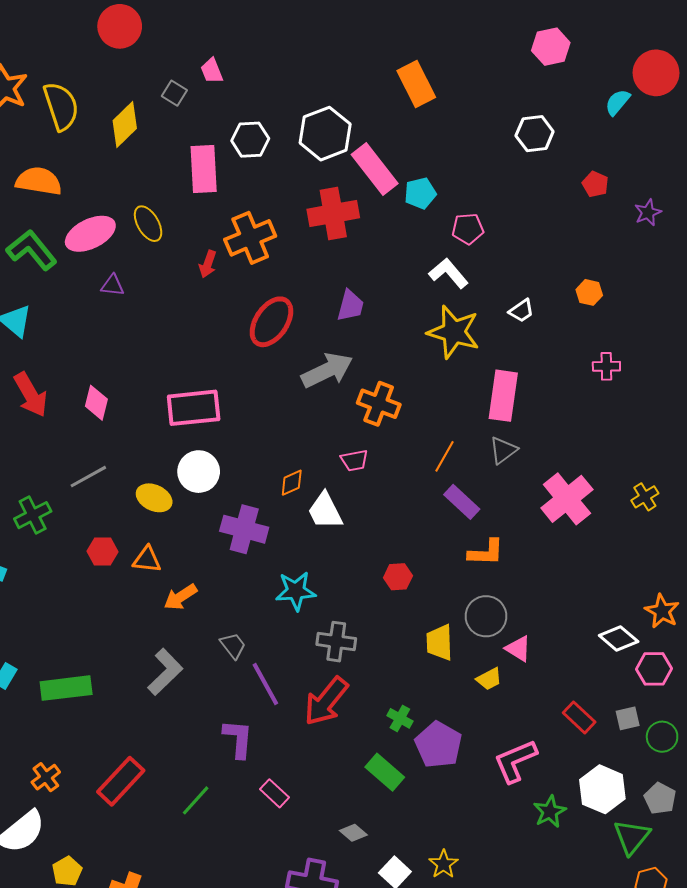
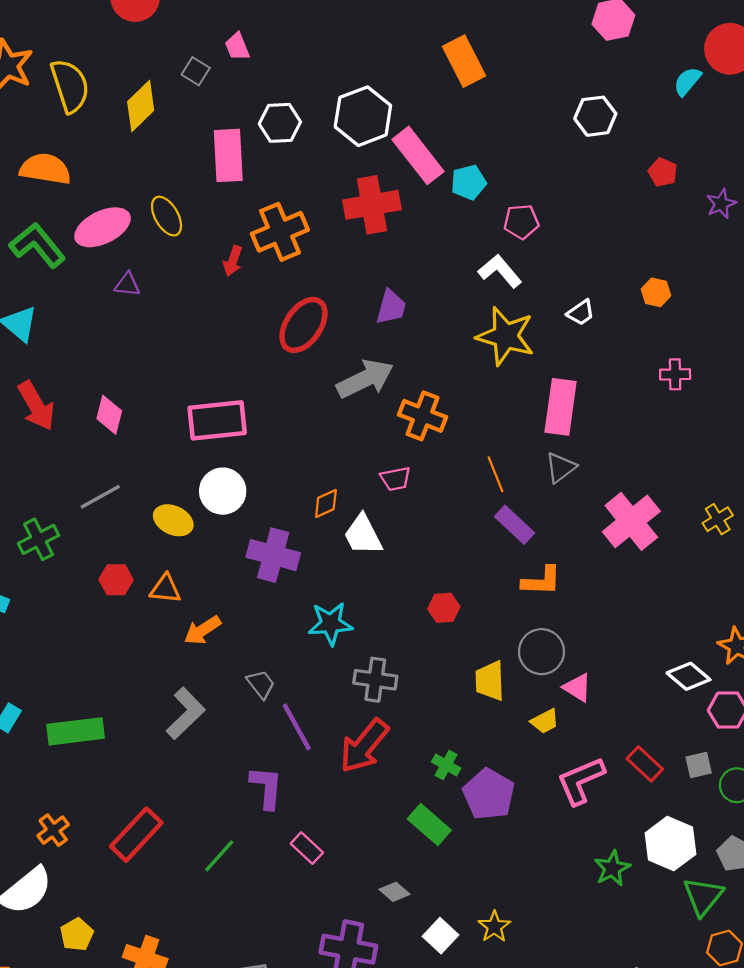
orange line: (445, 456) -> (495, 474), turned -52
pink L-shape: (515, 761) -> (581, 781), moved

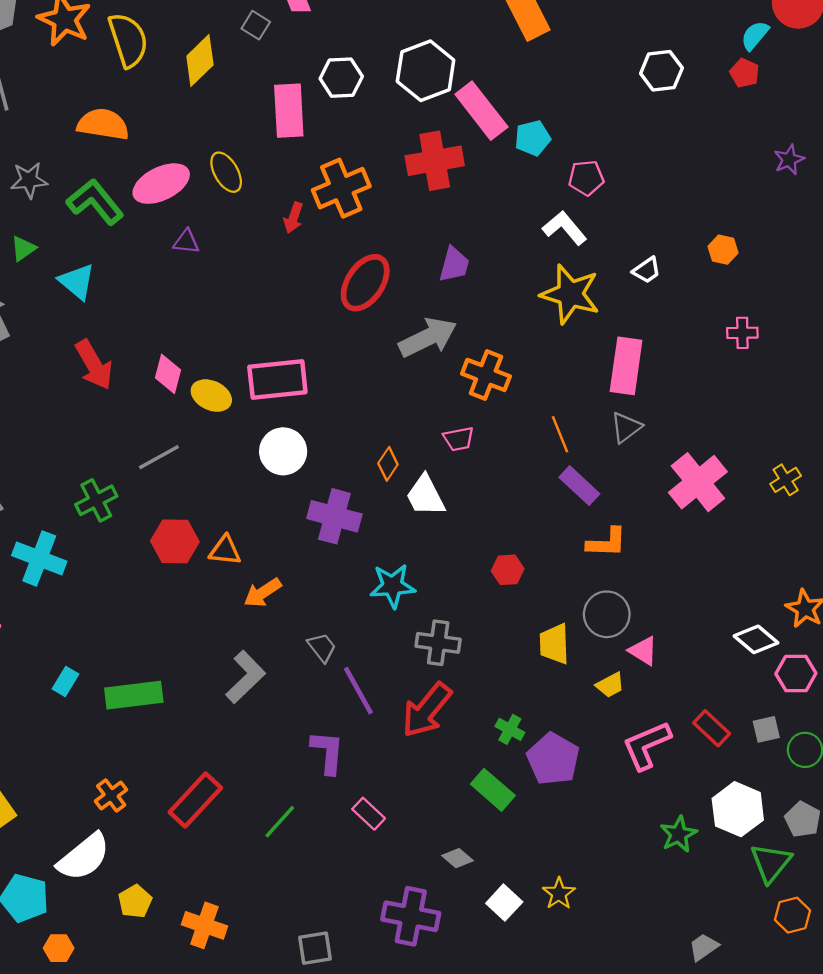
red pentagon: (663, 172) -> (745, 73), moved
orange diamond: (326, 503) -> (388, 464), turned -32
yellow ellipse: (173, 520) -> (211, 396), moved
red hexagon: (116, 580) -> (175, 541), size x1.4

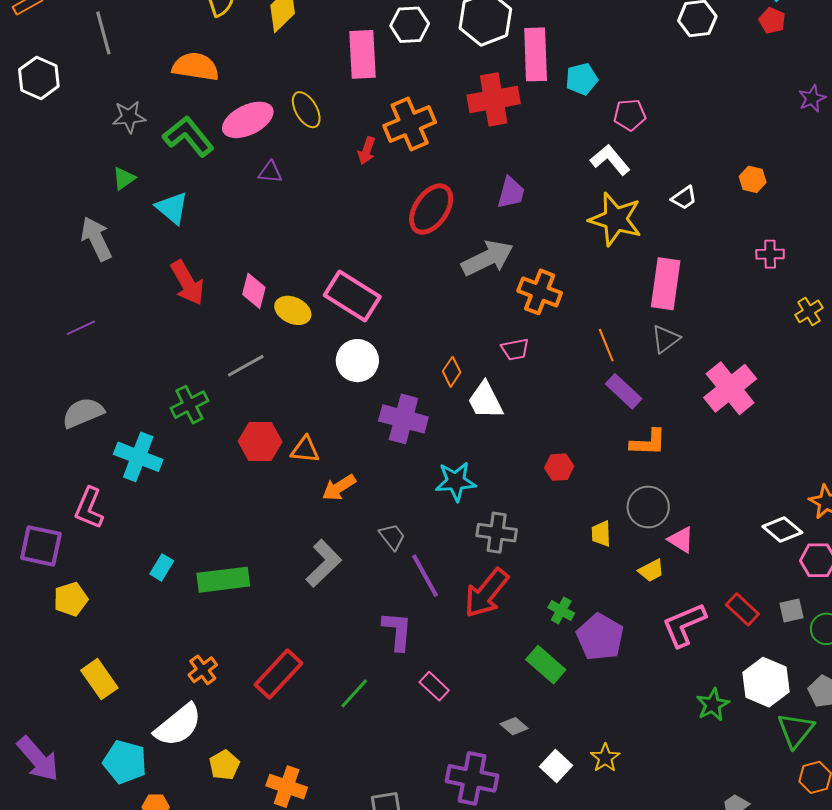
pink rectangle: (481, 111) -> (536, 54), turned 36
pink rectangle: (277, 380) -> (352, 296), turned 38
yellow cross: (786, 480) -> (809, 311), moved
yellow trapezoid: (554, 644) -> (601, 534), size x0.7

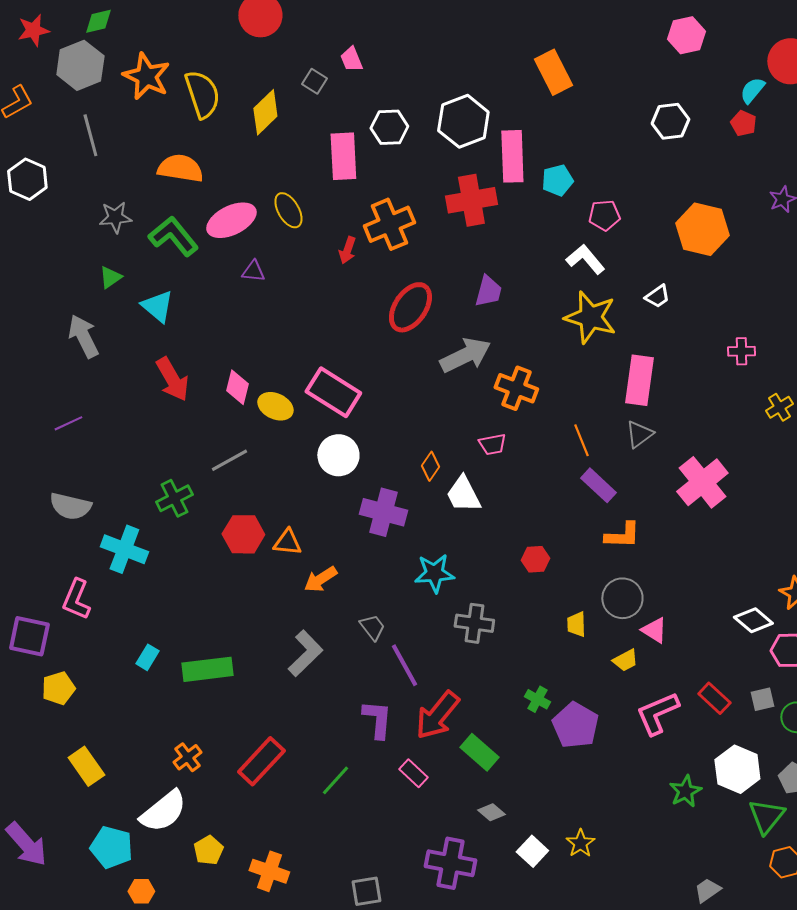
orange hexagon: (753, 179) -> (702, 229), moved, size x2.0
gray semicircle: (83, 413) -> (70, 506), turned -144
red arrow: (486, 593) -> (437, 715), moved
green rectangle: (546, 665) -> (479, 752), moved

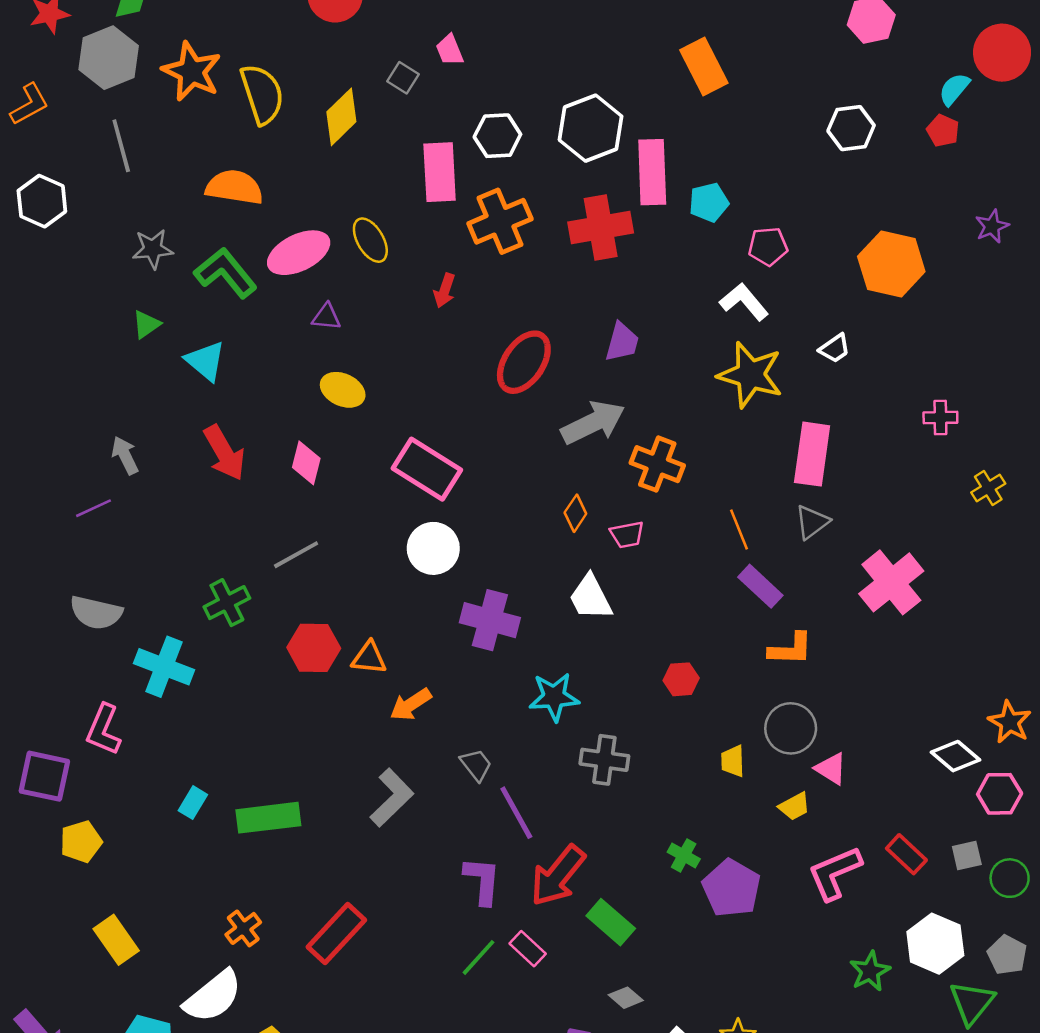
orange cross: (389, 224) -> (500, 221), moved
gray arrow: (83, 336) -> (125, 455), moved, size x0.7
yellow ellipse: (275, 406) -> (343, 390), moved
orange diamond: (430, 466) -> (575, 513), moved
green line: (335, 780) -> (479, 957), moved

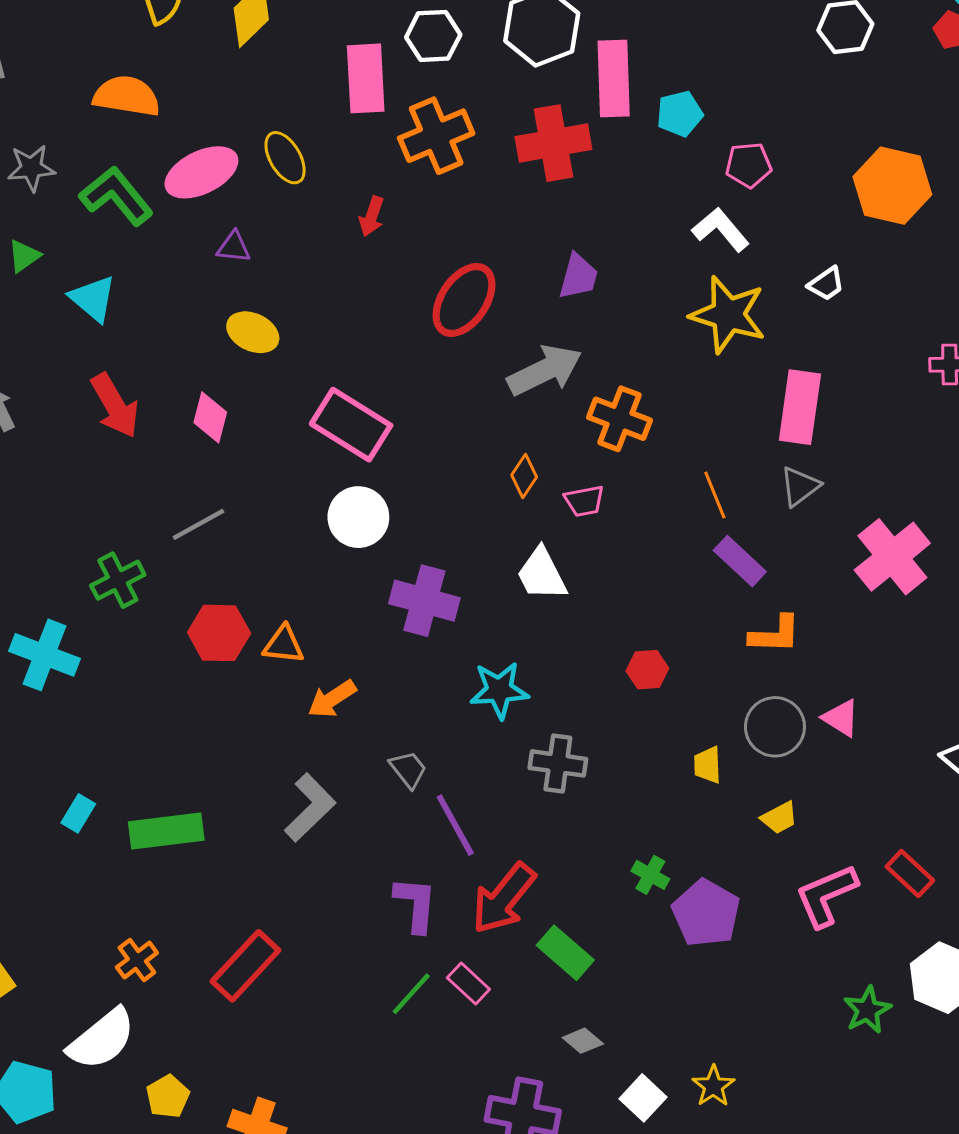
pink triangle: (831, 769) -> (841, 718), moved

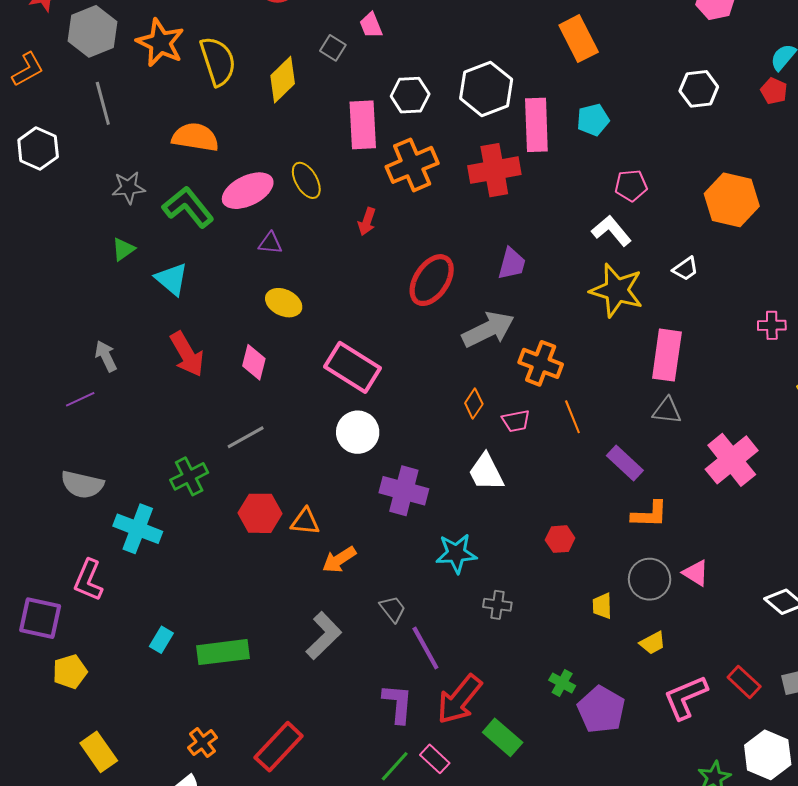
cyan pentagon: (680, 114) -> (593, 120), moved
gray triangle: (800, 486) -> (667, 411), turned 44
orange line: (715, 495) -> (572, 417), moved
gray cross: (558, 763) -> (497, 605), size x0.7

